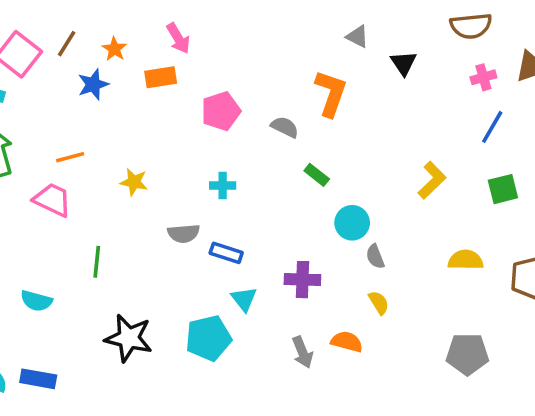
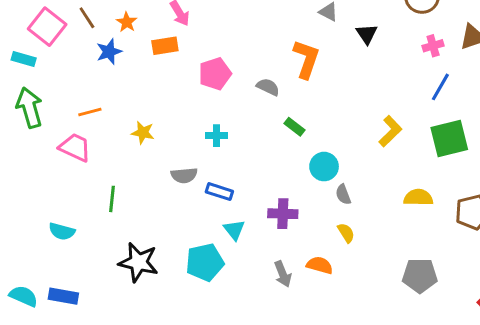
brown line: (67, 44) -> (87, 18), turned -65
green square: (503, 189) -> (449, 139), size x1.5

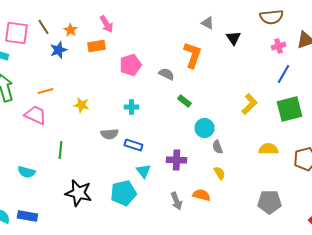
pink square: (47, 27) -> (16, 33), turned -30

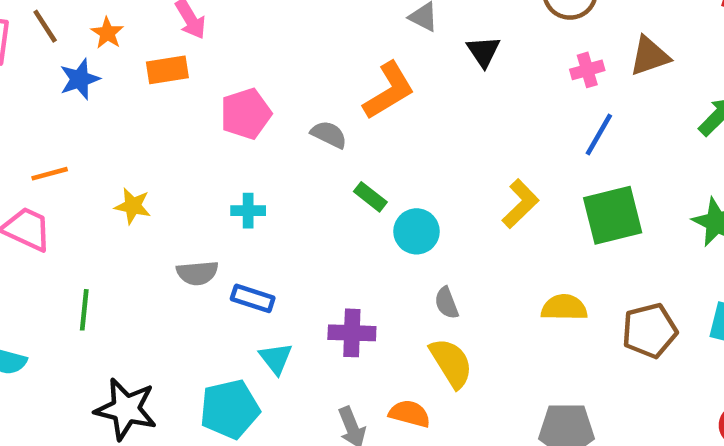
orange L-shape: (192, 55) -> (389, 91), turned 40
cyan circle: (204, 128) -> (417, 231), moved
yellow semicircle: (219, 173) -> (451, 363), size x1.6

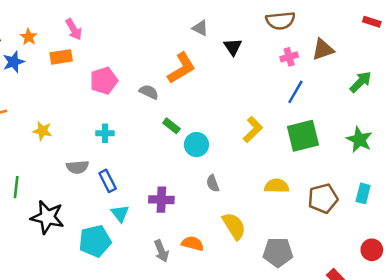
blue rectangle: (253, 298) -> (108, 181), turned 45
yellow semicircle: (451, 363) -> (234, 226), moved
black star: (126, 409) -> (47, 217), moved

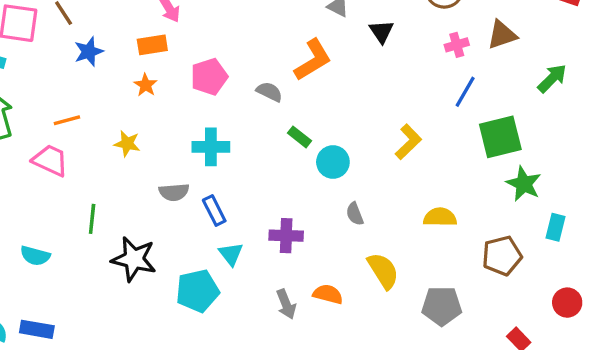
orange star: (29, 37) -> (146, 85), moved
cyan cross: (105, 133) -> (211, 147), size x1.5
green square: (303, 136) -> (500, 137), moved
green star: (359, 140) -> (524, 184), moved
brown pentagon: (323, 198) -> (502, 256), moved

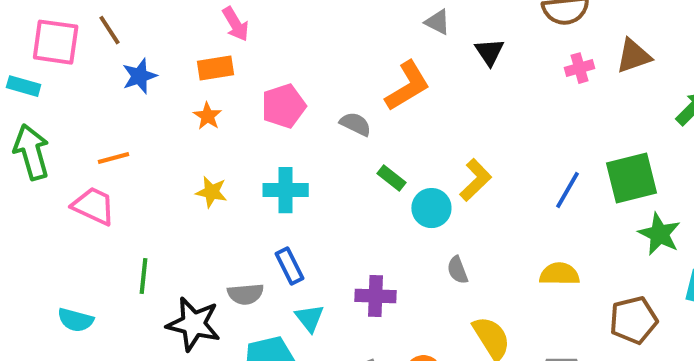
blue line: (465, 92) -> (567, 190), moved
yellow L-shape: (408, 142) -> (475, 180), moved
yellow star: (127, 144) -> (212, 192), moved
gray semicircle: (174, 192) -> (246, 294), moved

